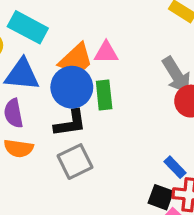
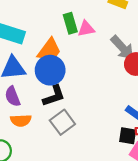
pink triangle: (106, 52) -> (86, 29), moved
green rectangle: (104, 95) -> (70, 23), moved

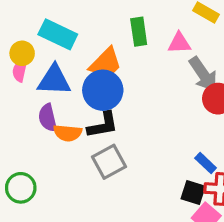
pink triangle: (86, 29) -> (179, 43), moved
orange semicircle: (21, 120) -> (68, 133), moved

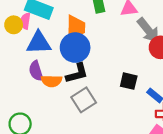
orange trapezoid: (106, 63) -> (76, 28), turned -40
pink semicircle: (20, 71) -> (25, 21), moved
black square: (193, 192) -> (129, 81), moved

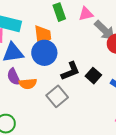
black L-shape: (77, 73) -> (70, 71), moved
black square: (129, 81) -> (93, 76), turned 35

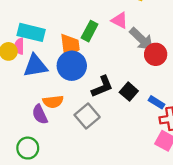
green rectangle: (59, 12) -> (90, 31), moved, turned 48
pink triangle: (86, 14) -> (120, 20), turned 42
purple semicircle: (14, 77) -> (40, 114), moved

